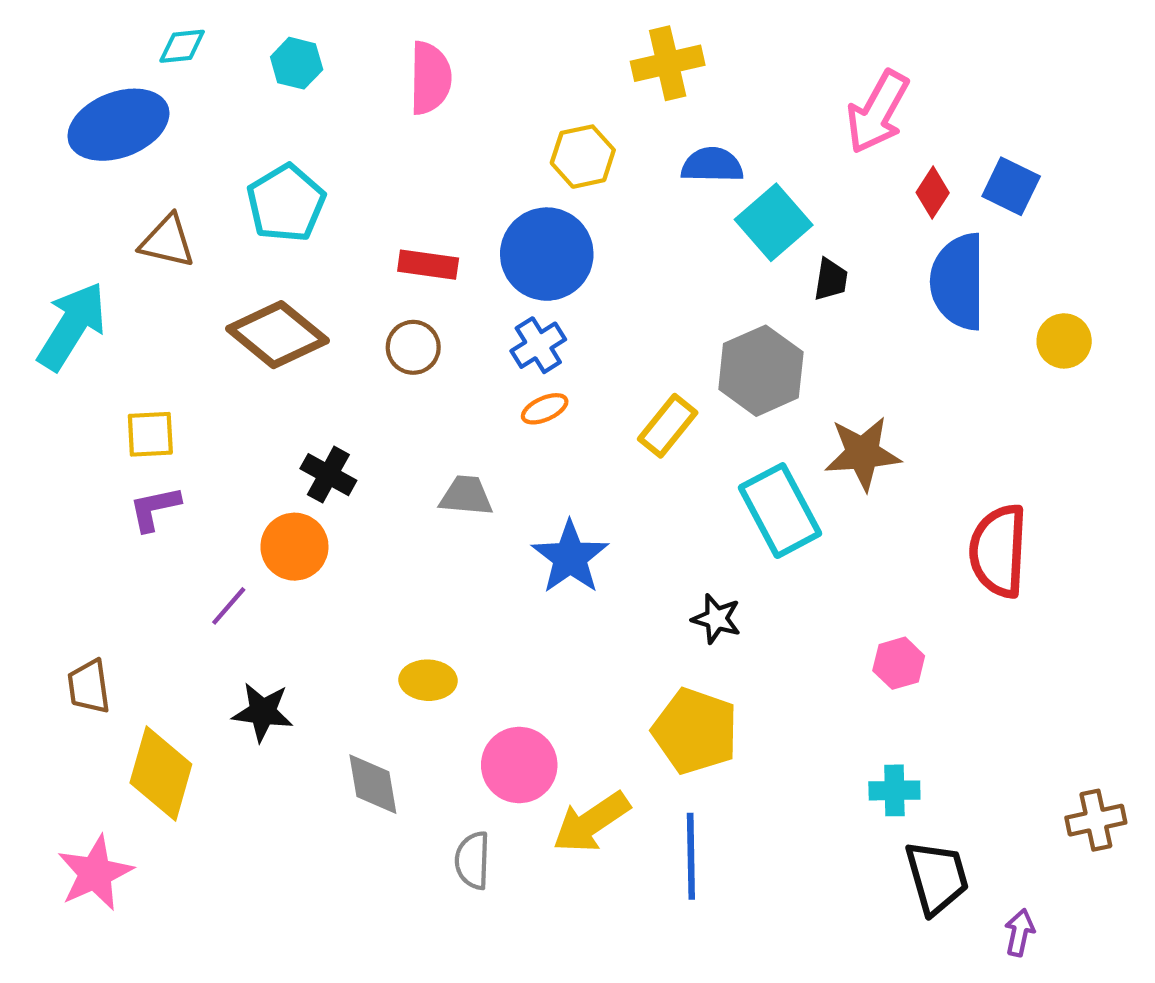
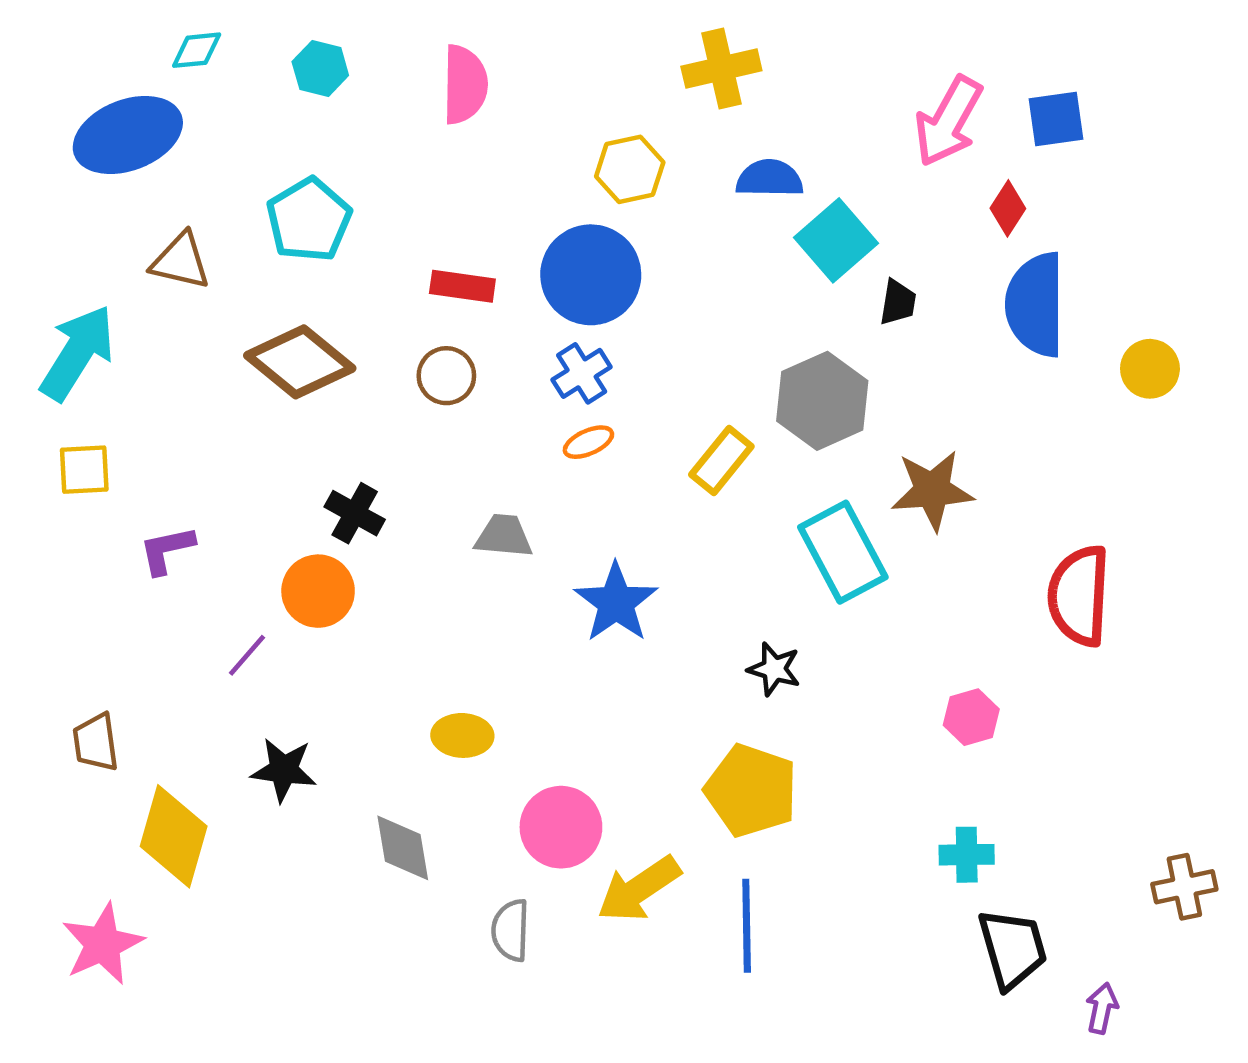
blue square: (1011, 186) -> (1056, 119), moved, turned -34
yellow square: (150, 434) -> (84, 470), moved

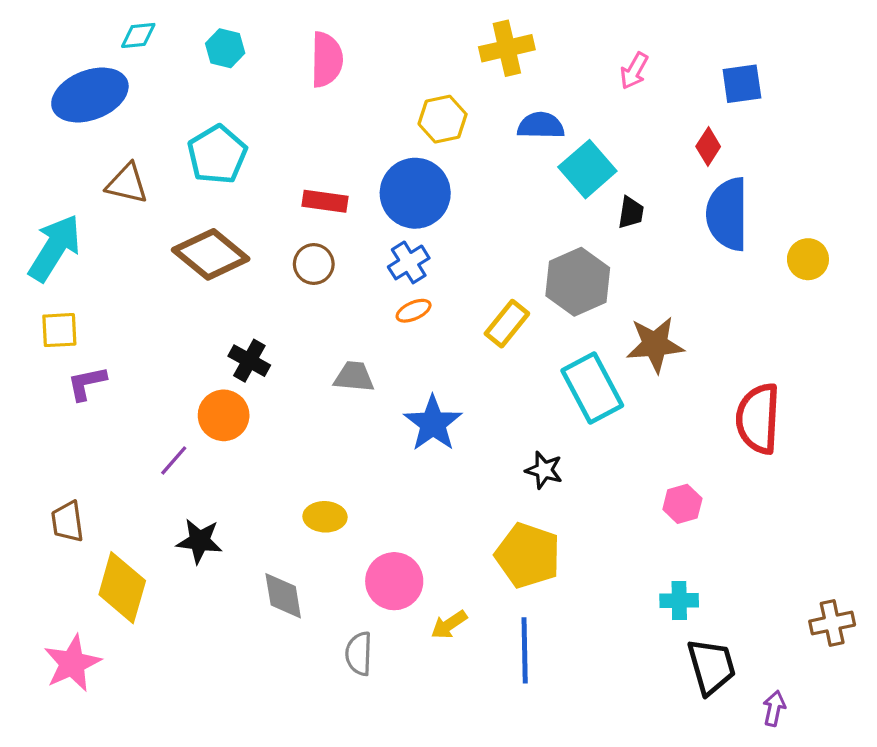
pink arrow: (948, 121) -> (634, 71), moved, size x0.6
purple L-shape: (167, 550) -> (87, 383), moved
yellow arrow: (639, 889) -> (449, 625), size x0.6

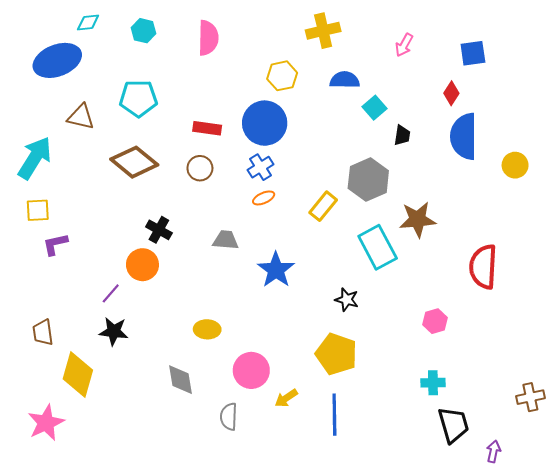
cyan pentagon: (217, 155) -> (138, 98), turned 30
cyan square: (587, 169) -> (374, 108), size x0.7
black star: (199, 541) -> (114, 331), moved

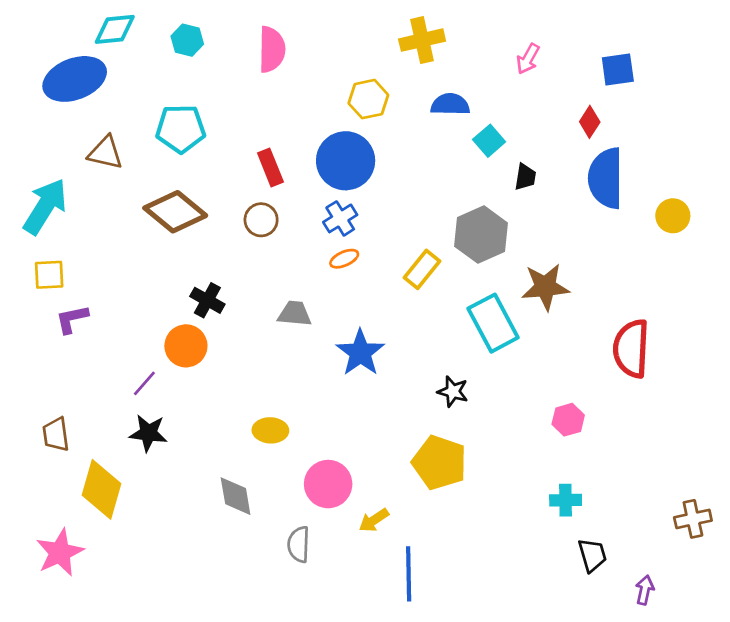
cyan diamond: (88, 22) -> (115, 29), size x1.4
red rectangle: (207, 128) -> (270, 167), turned 60
blue line: (334, 415) -> (409, 574), moved
black trapezoid: (453, 425) -> (592, 555), size x0.7

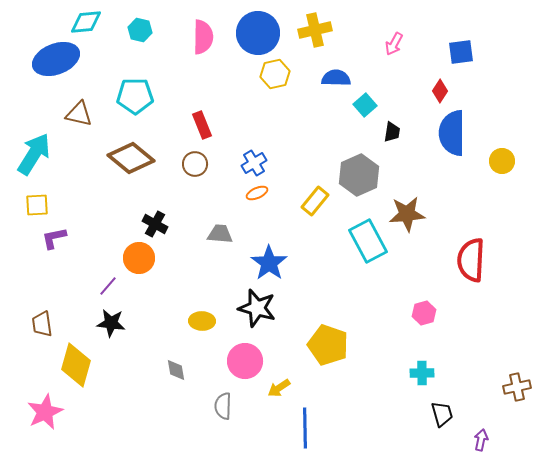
blue circle: (346, 161) -> (258, 33), moved
black star: (453, 391) -> (257, 308), moved, size x1.6
gray diamond: (236, 496) -> (176, 370), size x0.7

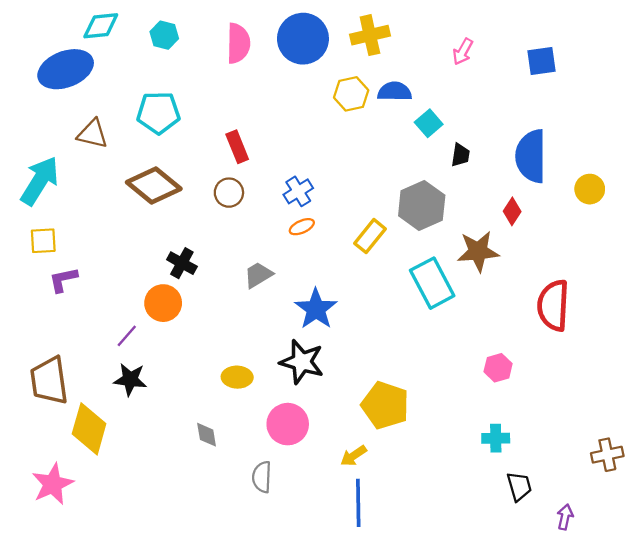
yellow hexagon: (275, 74) -> (351, 94), moved
red diamond: (440, 91) -> (512, 211), moved
gray trapezoid: (220, 234) -> (258, 275), turned -36
brown trapezoid: (42, 324) -> (49, 381), size x1.6
yellow arrow: (279, 388) -> (353, 456), moved

